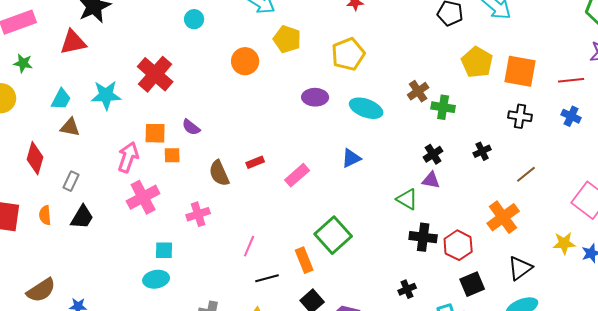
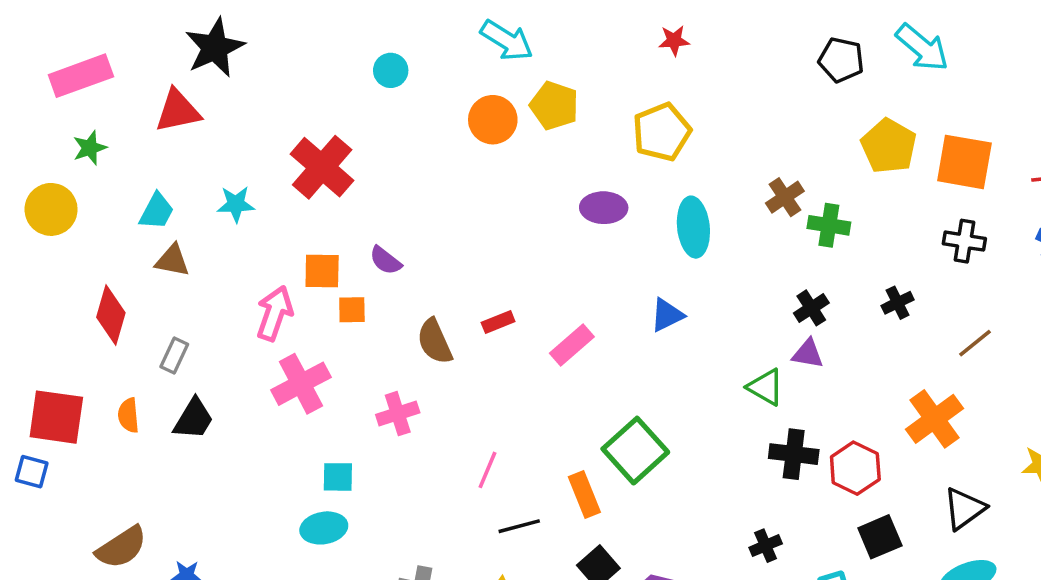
orange circle: (245, 61) -> (493, 120), moved
green star: (23, 63) -> (90, 148), turned -30
cyan star: (106, 95) -> (236, 204), size x0.7
cyan ellipse: (366, 108) -> (693, 227), turned 64

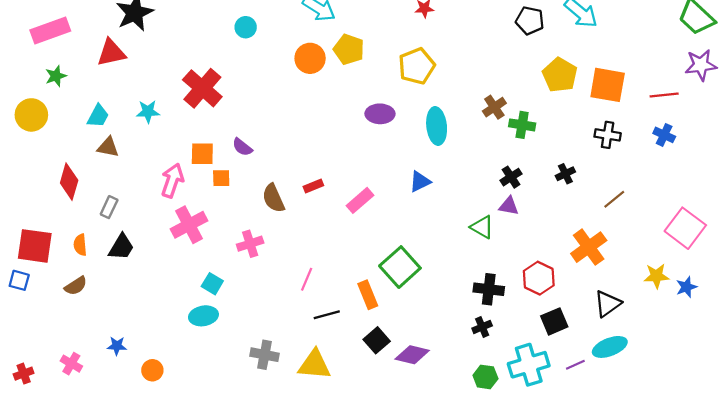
black cross: (794, 454) -> (489, 289), moved
cyan square: (338, 477) -> (212, 284), turned 30
brown semicircle: (121, 547) -> (76, 286), moved, size x0.7

